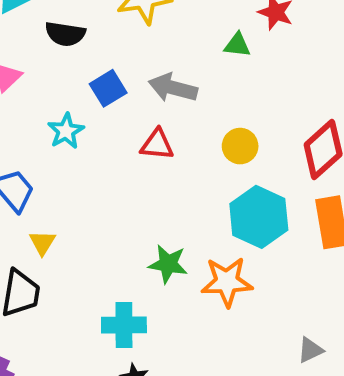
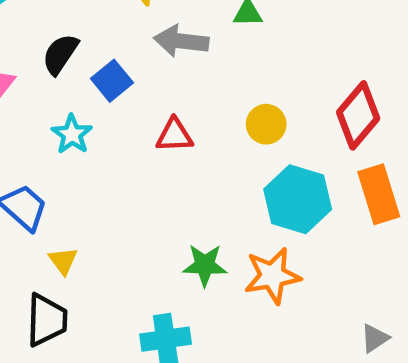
black semicircle: (65, 34) -> (60, 54), moved, turned 123
gray arrow: (173, 88) -> (181, 41), moved

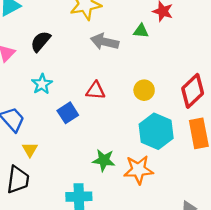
blue square: (112, 81) -> (68, 113), moved

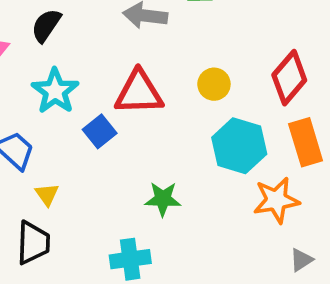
cyan star: (42, 84) -> (55, 91), size x1.4
red triangle: (96, 91) -> (139, 93), size x1.6
orange star: (138, 170) -> (276, 200), moved

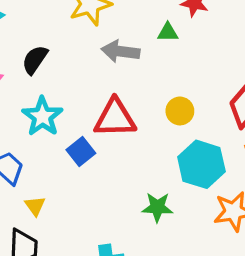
green star: (163, 199) -> (157, 207), moved

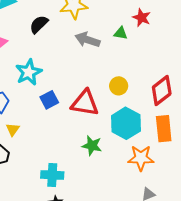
black semicircle: (35, 60) -> (39, 24), moved
red triangle: (115, 118) -> (85, 103), moved

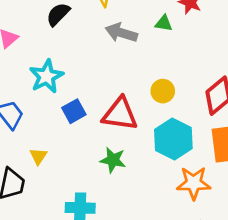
yellow triangle: (13, 129) -> (38, 156), moved
green star: (92, 146) -> (113, 160), moved

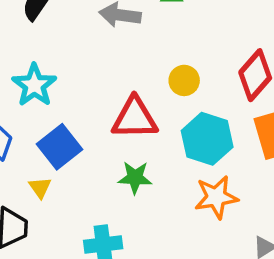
blue square: (74, 111) -> (59, 147), moved, size x1.4
orange star: (194, 183) -> (216, 197), moved

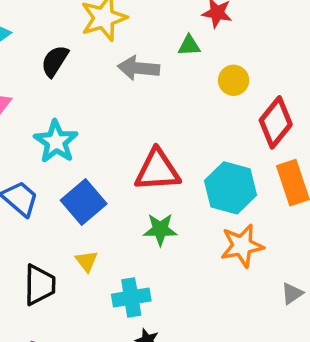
yellow circle: (184, 80) -> (234, 80), moved
yellow triangle: (40, 188) -> (87, 261), moved

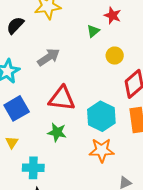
green triangle: (189, 46) -> (93, 31), turned -48
gray arrow: (138, 68) -> (49, 57), moved, turned 130

